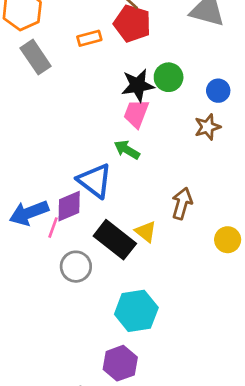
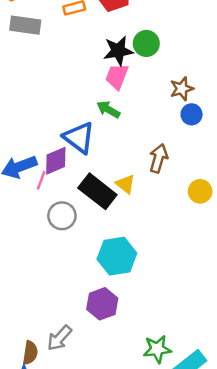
gray rectangle: (36, 57) -> (25, 25), turned -48
blue circle: (218, 91) -> (192, 114), moved

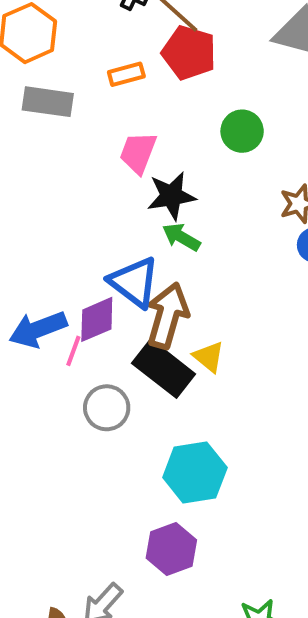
black star: (118, 51) -> (171, 196), moved
pink trapezoid: (117, 76) -> (138, 153), moved
brown arrow: (159, 158) -> (167, 316), moved, size x1.4

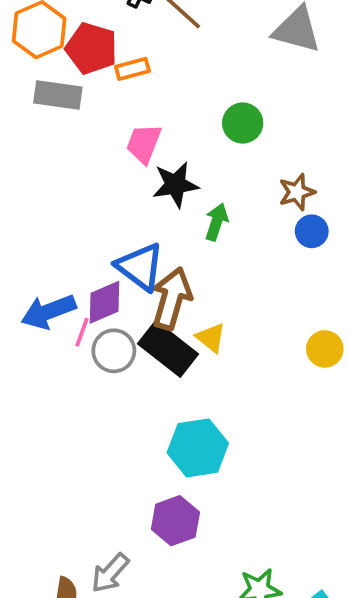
red pentagon: (189, 53) -> (91, 48), moved
green arrow: (181, 237) -> (217, 222), moved, turned 78
gray circle: (107, 408) -> (114, 351), moved

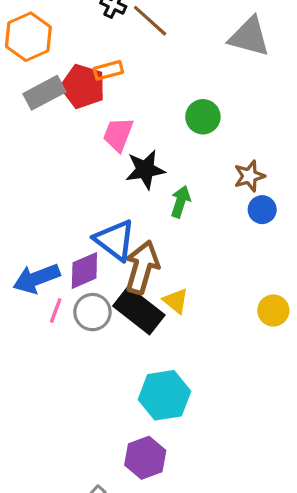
red pentagon: (91, 48) -> (83, 86), moved
gray rectangle: (58, 95) -> (44, 93), turned -36
pink line: (82, 332) -> (56, 310), moved

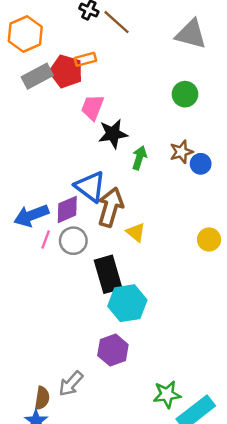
green circle: (203, 117) -> (185, 94), moved
brown star: (249, 176) -> (181, 152), moved
black rectangle: (139, 310) -> (108, 274), moved, turned 36

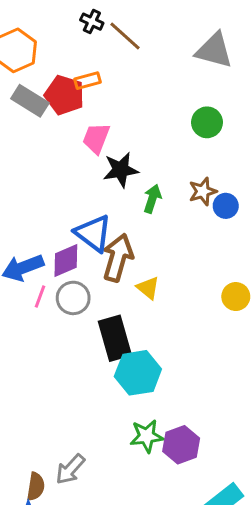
gray rectangle: (37, 76) -> (30, 101), turned 60
purple hexagon: (113, 350) -> (181, 445), moved
green star: (167, 394) -> (147, 436), moved

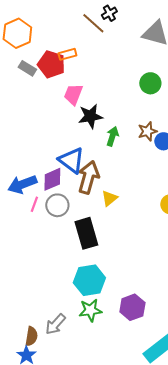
black cross: (92, 22) -> (109, 13), moved, turned 35
gray rectangle: (30, 101) -> (27, 68), size x0.7
yellow triangle: (148, 288) -> (109, 198), turned 42
cyan hexagon: (138, 373) -> (89, 280), moved
green star: (147, 436) -> (90, 310), moved

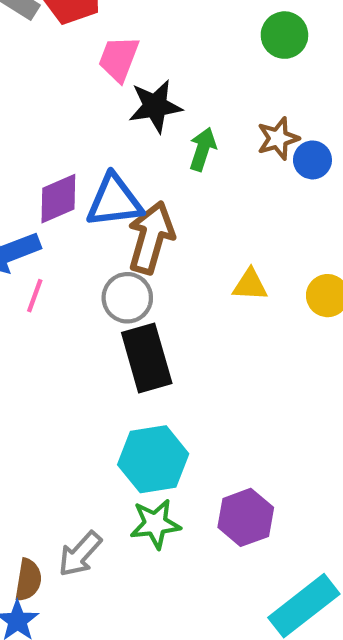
blue triangle: (71, 160) -> (114, 201), turned -44
purple diamond: (52, 179) -> (58, 199), moved
yellow triangle: (109, 198) -> (250, 285), moved, turned 42
gray circle: (57, 205) -> (127, 298), moved

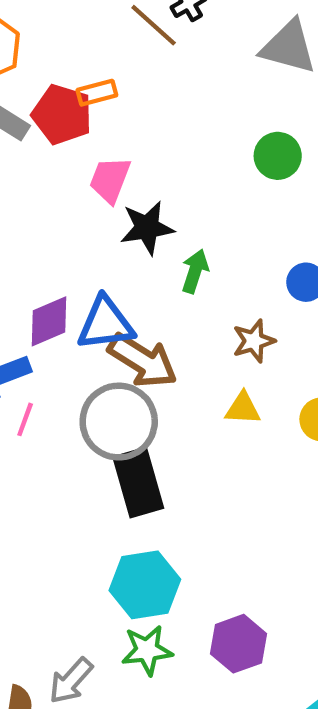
brown star: (278, 138) -> (254, 341), moved
brown arrow: (151, 237) -> (143, 361), turned 106
gray circle: (127, 298) -> (119, 422), size x1.5

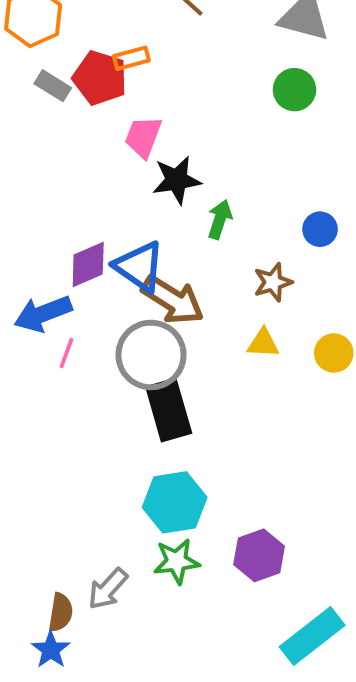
green circle: (278, 156) -> (294, 90), moved
blue triangle: (106, 324) -> (139, 267), turned 42

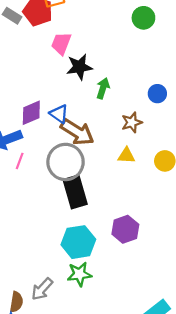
blue triangle: (139, 267) -> (59, 114), size x0.7
purple hexagon: (259, 555) -> (125, 229), moved

